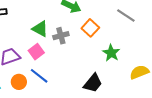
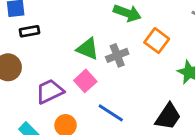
blue line: (39, 76) -> (111, 113), moved

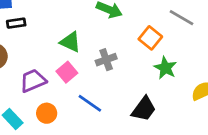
orange square: (157, 41) -> (150, 38), moved
gray cross: (117, 55) -> (106, 60), moved

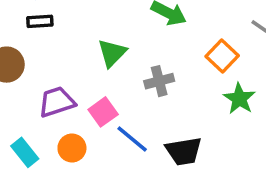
green triangle: (70, 42) -> (112, 53), turned 45
pink square: (67, 72) -> (103, 112), moved
black trapezoid: (144, 109) -> (184, 151), moved, turned 40

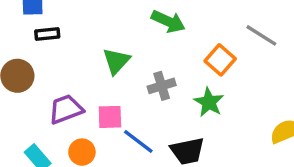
green star: (239, 99) -> (209, 102), moved
pink square: (103, 112) -> (110, 117), turned 36

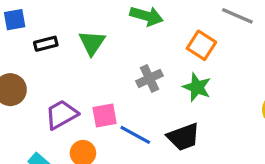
black rectangle: (47, 34) -> (46, 44), moved
green triangle: (116, 61) -> (92, 43), moved

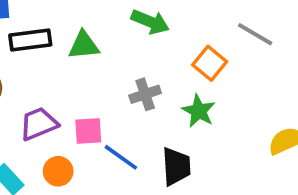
green triangle: (92, 43) -> (84, 45), turned 44
black rectangle: (46, 44) -> (30, 40), size x1.5
black trapezoid: (183, 137) -> (176, 166), turned -80

